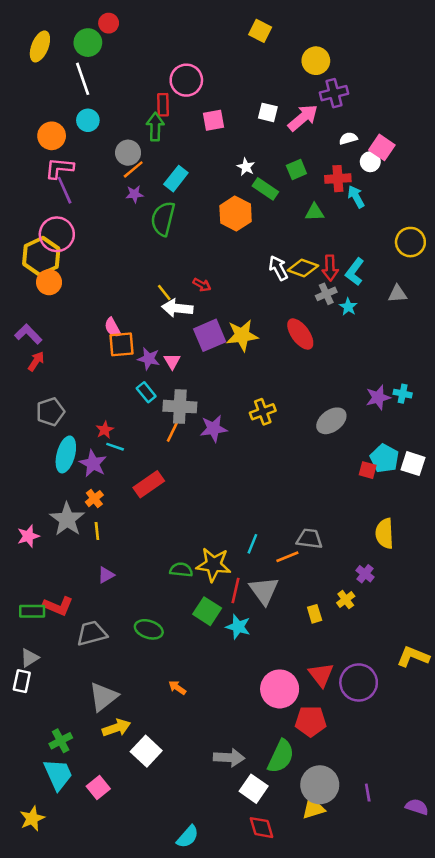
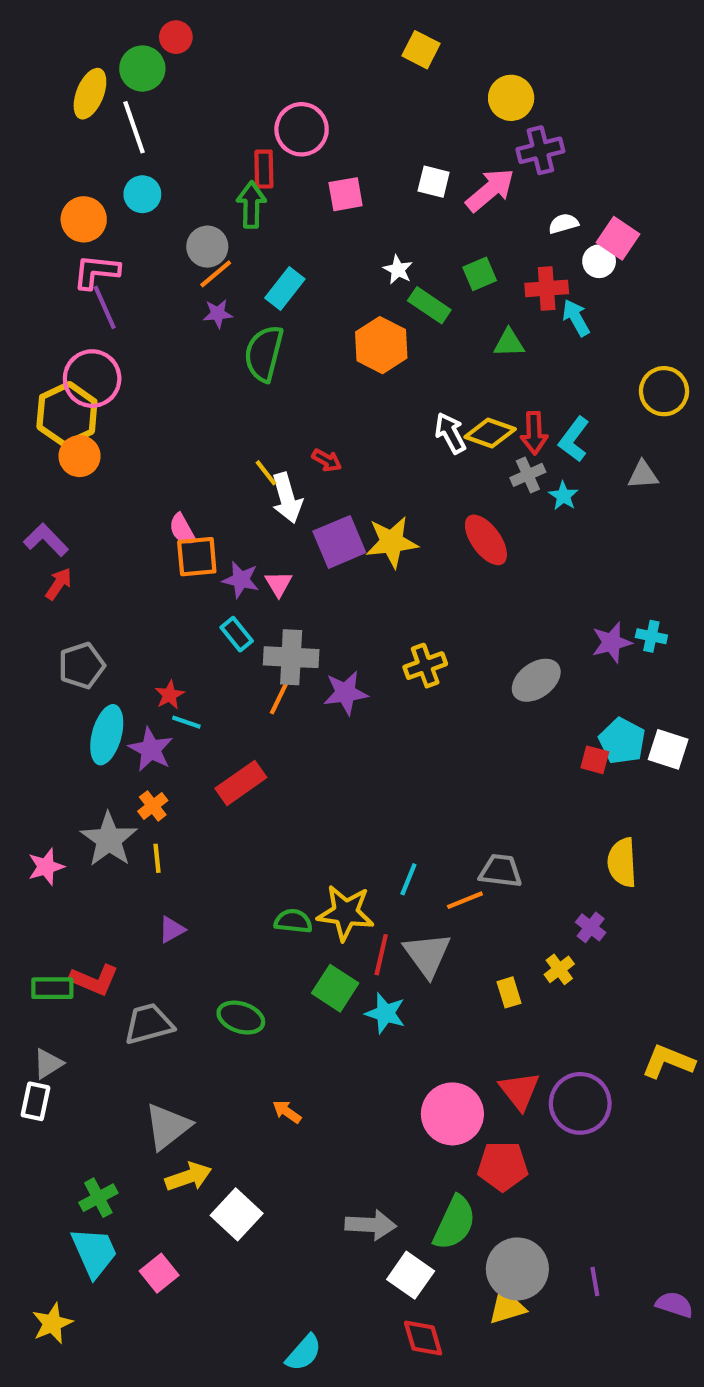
yellow ellipse: (40, 46) -> (90, 94), moved
white arrow: (177, 308) -> (287, 498), turned -112

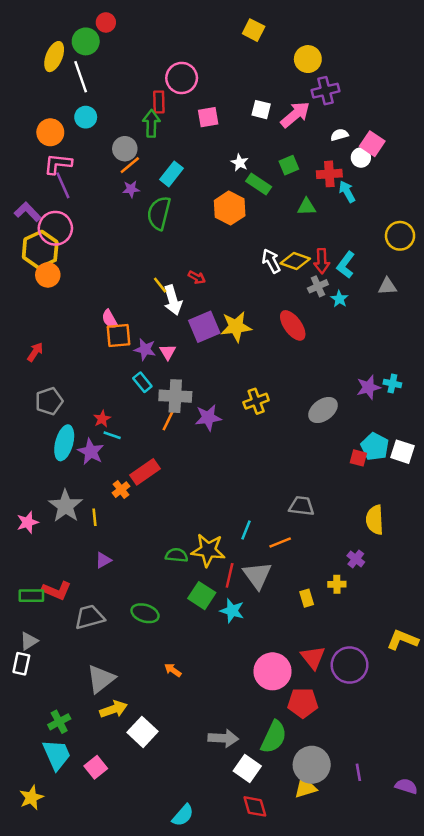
purple L-shape: (46, 540) -> (28, 212), moved
orange cross: (153, 806) -> (121, 490), moved
gray trapezoid: (501, 871) -> (302, 506), moved
yellow cross: (559, 969) -> (337, 584), turned 36

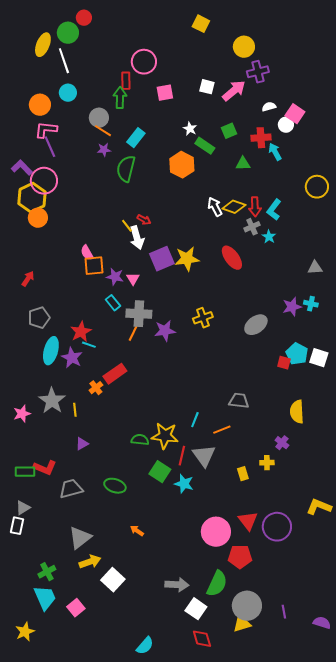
orange line: (130, 165) -> (103, 131), turned 72
red arrow: (197, 277) -> (144, 220), moved
gray triangle: (387, 286) -> (315, 268), moved
red star: (102, 419) -> (81, 332), size x1.5

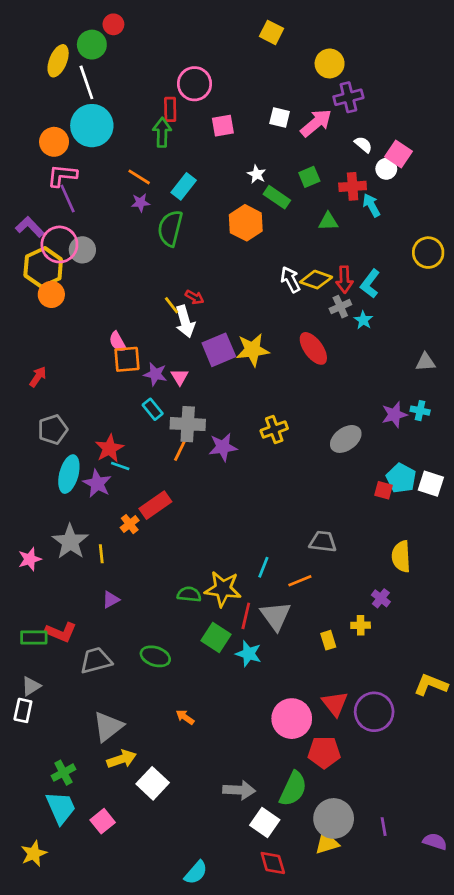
cyan circle: (68, 93) -> (92, 126), size x1.8
white semicircle: (269, 107) -> (363, 145), turned 56
gray circle: (99, 118) -> (82, 250), moved

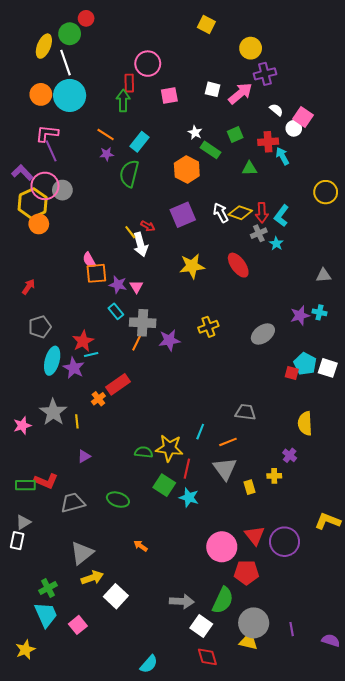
orange circle: (54, 142) -> (41, 94), moved
purple square: (219, 350) -> (183, 215), moved
cyan line: (120, 466) -> (91, 355), turned -32
gray triangle: (276, 616) -> (225, 469), moved
yellow triangle: (327, 843) -> (249, 641), turned 30

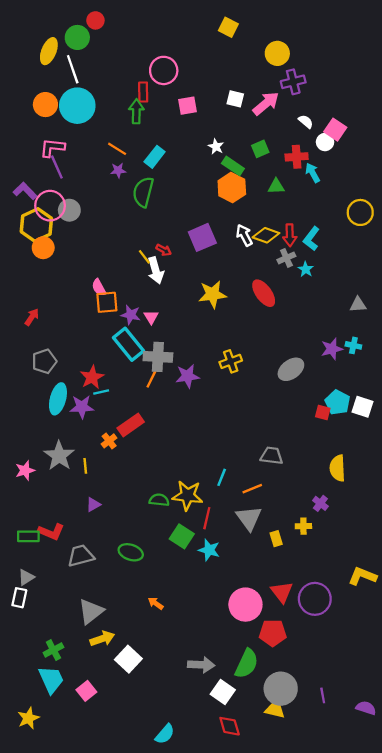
orange hexagon: (187, 169) -> (232, 187), moved
cyan rectangle: (116, 311) -> (128, 344), size x1.8
purple star: (74, 368) -> (82, 407), turned -30

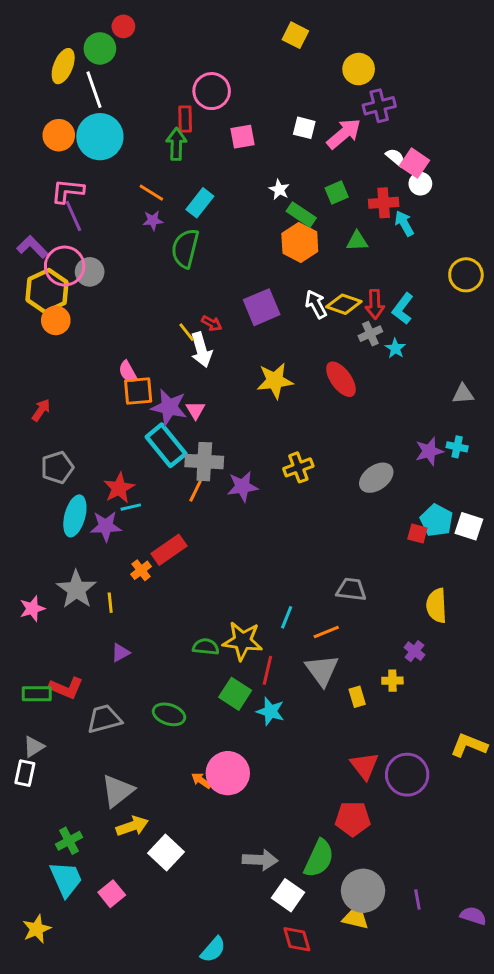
pink square: (335, 130) -> (414, 163), moved
purple star: (131, 315) -> (169, 407), size x1.4
pink circle: (245, 605) -> (228, 773), moved

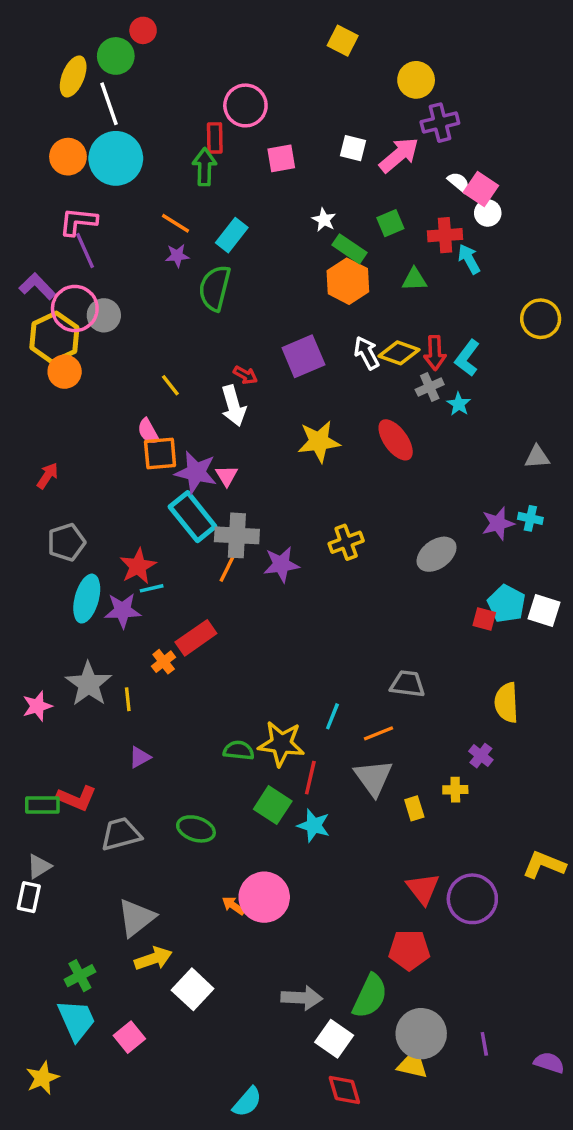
yellow line: (187, 332) -> (170, 385), moved

